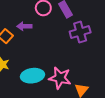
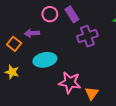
cyan ellipse: (32, 76) -> (45, 60), moved

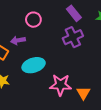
purple rectangle: (72, 14) -> (74, 13), moved

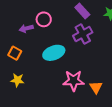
purple arrow: (18, 40) -> (26, 28), moved
cyan ellipse: (34, 65) -> (54, 53), moved

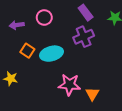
purple arrow: (26, 28) -> (17, 25), moved
orange square: (15, 53) -> (27, 51), moved

